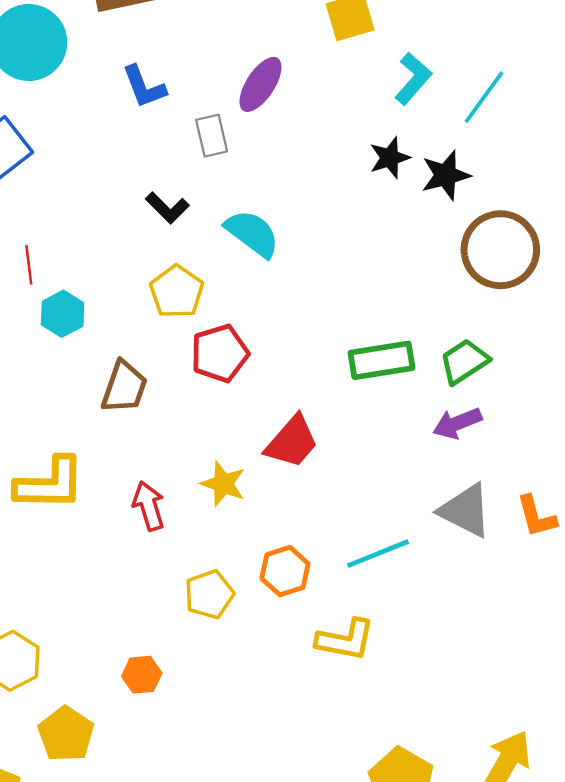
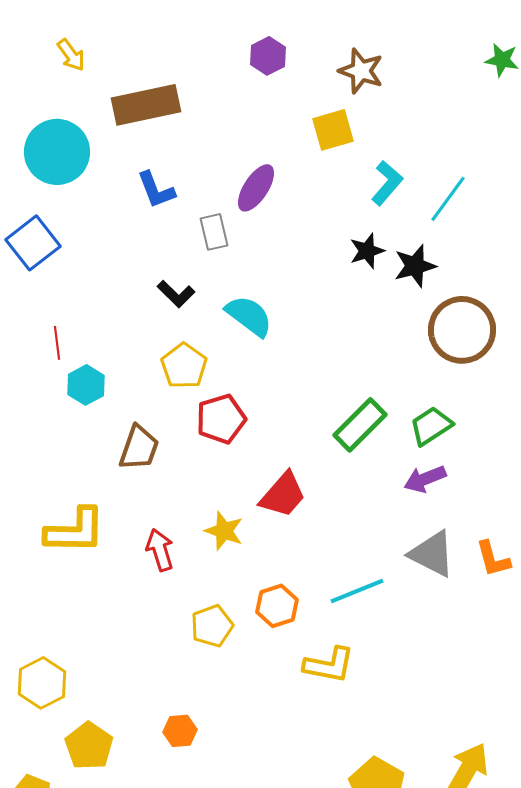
green rectangle: (382, 360) -> (360, 425), turned -36
orange hexagon: (142, 675) -> (180, 731), moved

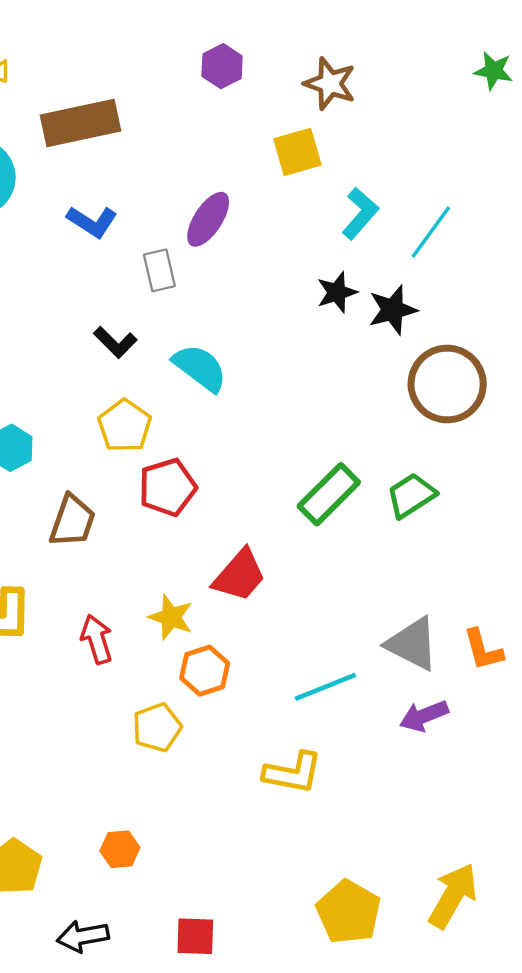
blue L-shape: (156, 190) -> (92, 222), turned -36
purple arrow: (425, 479) -> (424, 716), moved
orange hexagon: (277, 606) -> (205, 671), moved

